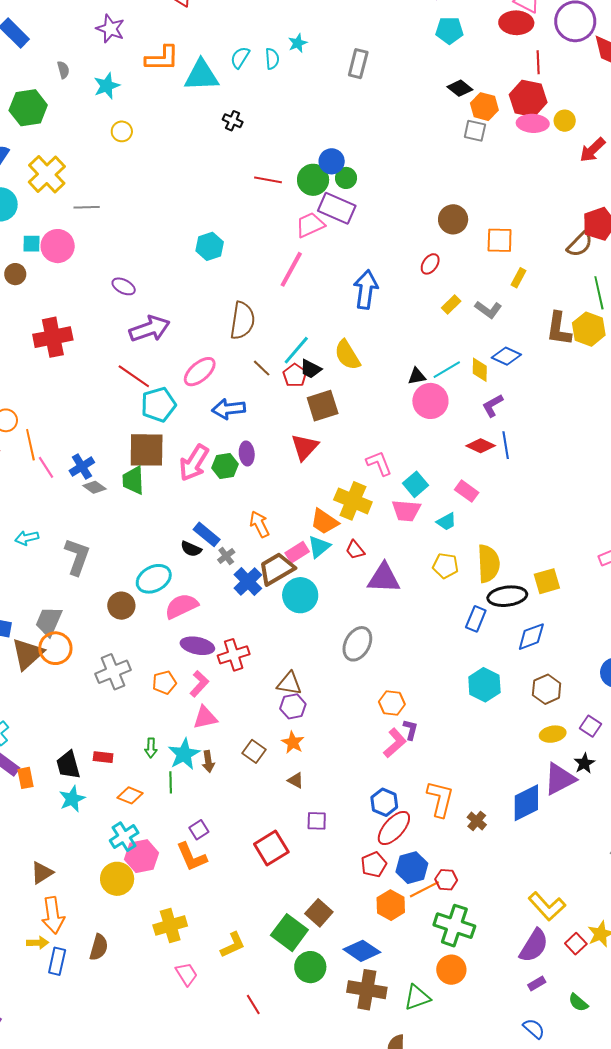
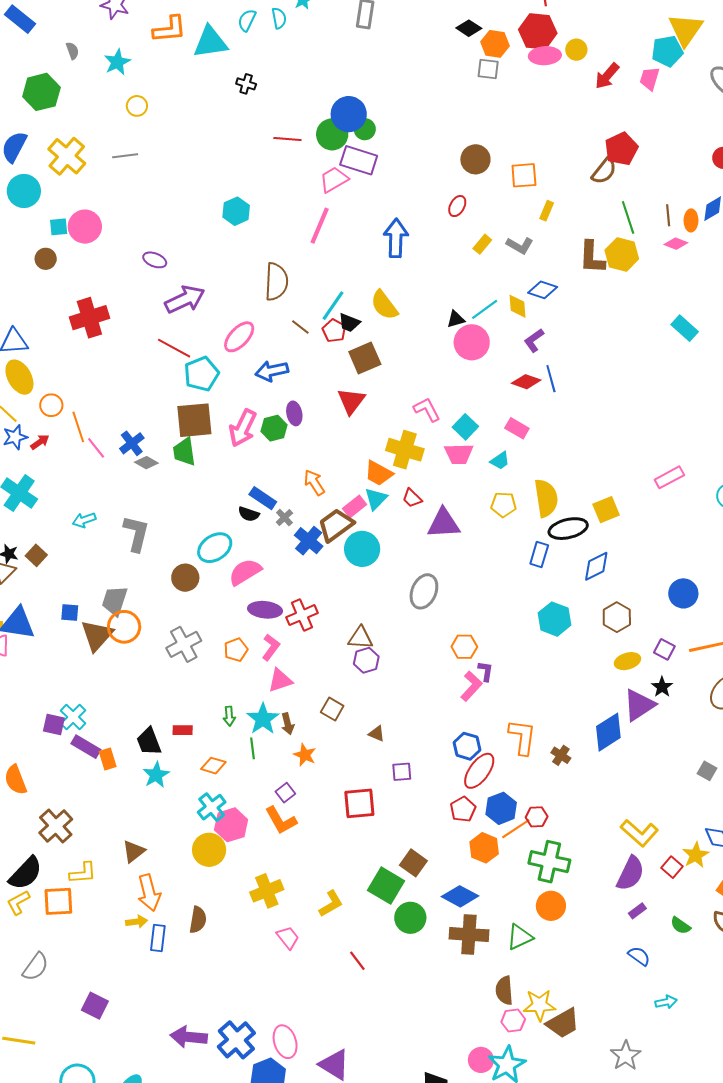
blue circle: (332, 161) -> (349, 114), size x1.4
gray line: (87, 207) -> (125, 156), moved
orange star: (293, 742) -> (305, 755), moved
red square: (271, 848) -> (359, 803), turned 32

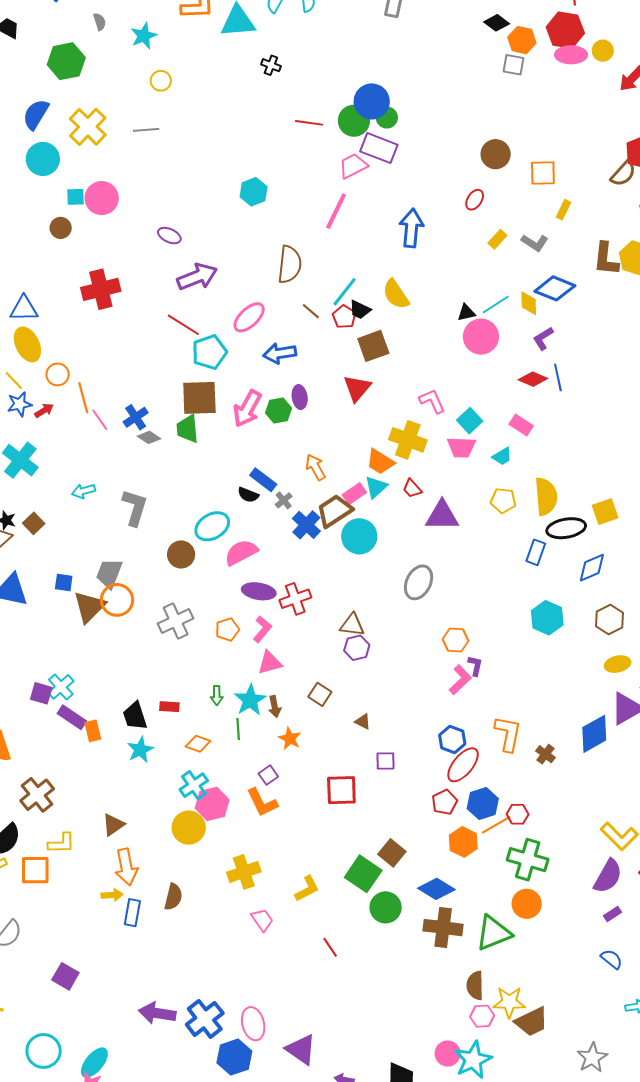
blue diamond: (543, 290) -> (555, 288), size x1.4
green triangle: (520, 937) -> (494, 933), size x1.4

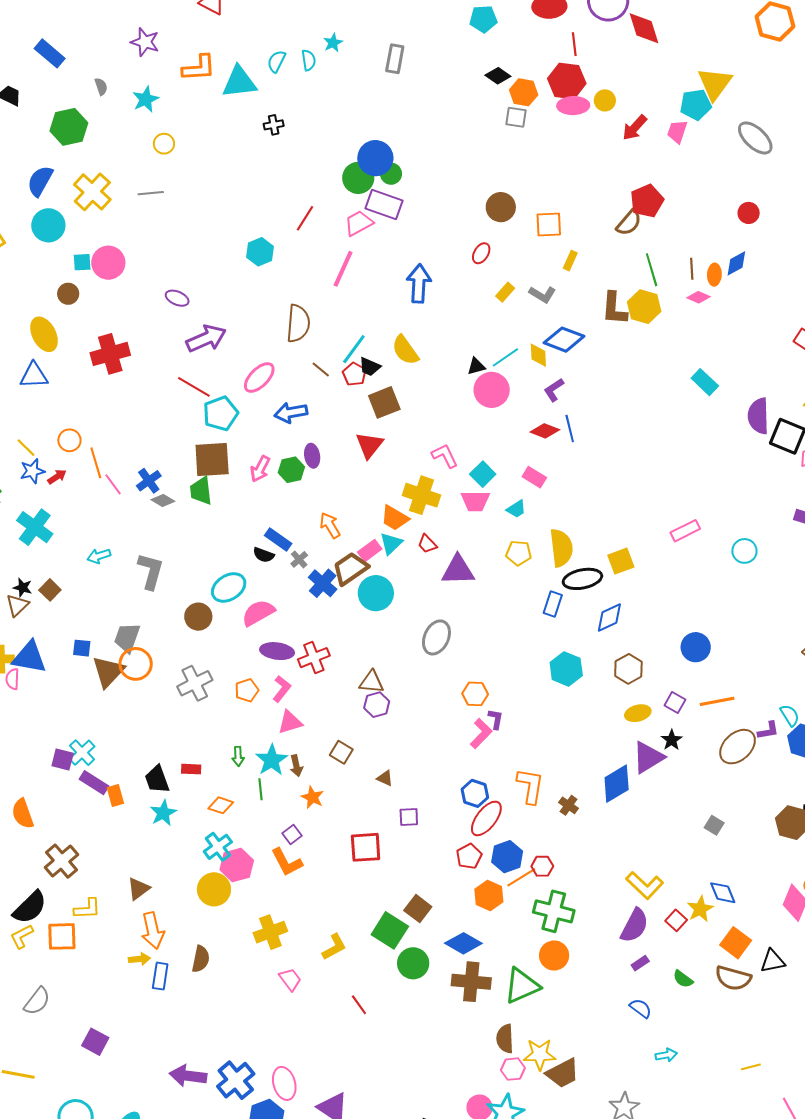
black cross: (271, 65) -> (274, 125), turned -30
red line: (309, 123) -> (305, 218), moved, turned -64
yellow ellipse: (27, 344) -> (44, 334), moved
pink arrow: (247, 409) -> (260, 469), size x0.7

